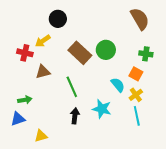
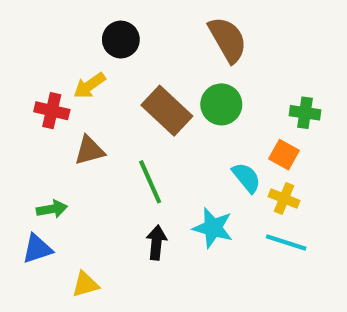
brown semicircle: (140, 19) -> (228, 40), moved
yellow cross: (136, 95) -> (284, 199), turned -32
cyan line: (137, 116) -> (286, 243), turned -60

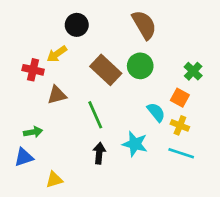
green cross: (305, 113) -> (193, 71), turned 36

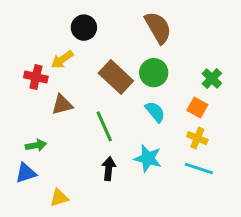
cyan semicircle: (156, 112) -> (155, 112), moved

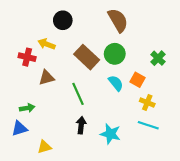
yellow arrow: (62, 60) -> (47, 44), turned 56
orange square: (197, 108) -> (137, 80), moved
cyan star: (148, 158) -> (110, 134), moved

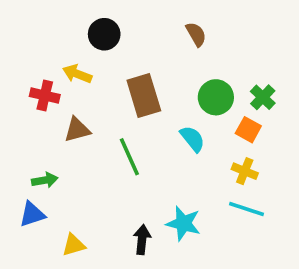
brown semicircle: (118, 20) -> (196, 34), size x0.6
green circle: (115, 54) -> (216, 97), moved
brown rectangle: (87, 57) -> (144, 95), turned 30
orange square: (137, 80) -> (248, 130), moved
black arrow: (81, 125) -> (142, 240), moved

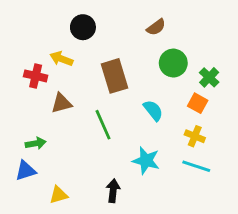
brown semicircle: (196, 34) -> (156, 27), turned 84
green circle: (216, 97) -> (173, 63), moved
cyan star: (183, 223) -> (146, 161), moved

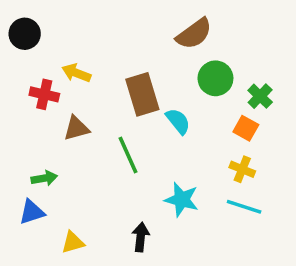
black circle: (83, 27) -> (25, 34), moved
brown semicircle: (156, 27) -> (194, 34), size x1.5
cyan semicircle: (153, 110) -> (178, 121), moved

